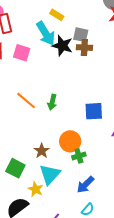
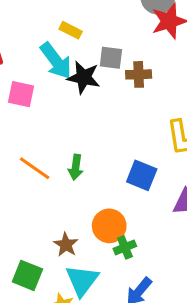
brown cross: (84, 48) -> (139, 74), moved
blue square: (94, 111) -> (142, 175), turned 30

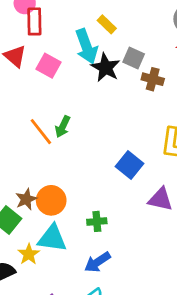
green arrow: (76, 167) -> (63, 127), moved
orange circle: (109, 226) -> (51, 200), moved
brown star: (66, 245) -> (26, 199), moved
cyan triangle: (82, 280) -> (52, 238), turned 44

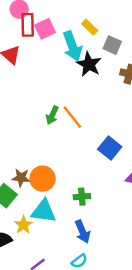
gray square: (134, 58) -> (112, 45), moved
pink square: (48, 66) -> (45, 29), moved, turned 36
orange line: (41, 132) -> (72, 117), moved
brown star: (26, 199) -> (21, 178), turned 30
blue arrow: (97, 262) -> (82, 232), turned -80

